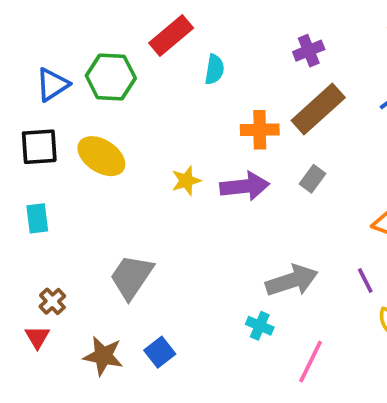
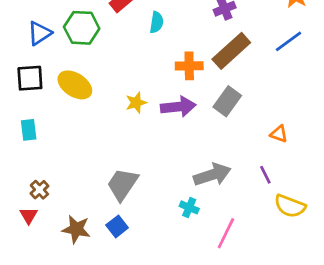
gray rectangle: (312, 179) -> (227, 101), size x1.5
gray trapezoid: (132, 277) -> (122, 184), moved

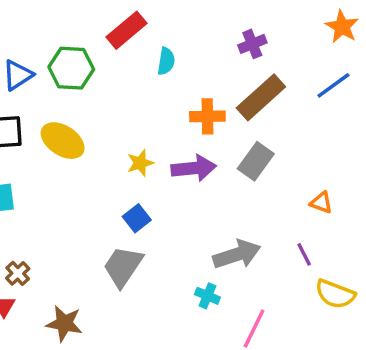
blue square: (117, 226) -> (137, 218), moved

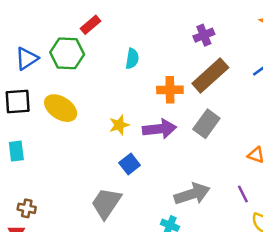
red rectangle: (126, 30) -> (91, 25), moved, size x0.7
cyan semicircle: (166, 61) -> (132, 59), moved
blue square: (137, 218) -> (130, 164), moved
brown cross: (18, 273) -> (27, 208), turned -36

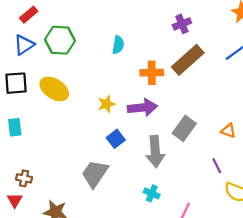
red rectangle: (91, 25) -> (29, 15), moved
gray rectangle: (206, 124) -> (184, 128), moved
gray arrow: (192, 194) -> (155, 152), moved, turned 104

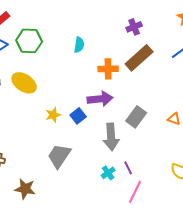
yellow star: (106, 104) -> (53, 115), moved
blue square: (116, 139) -> (78, 116), moved
purple line: (217, 166) -> (128, 168), moved
cyan cross: (152, 193) -> (108, 173), turned 32

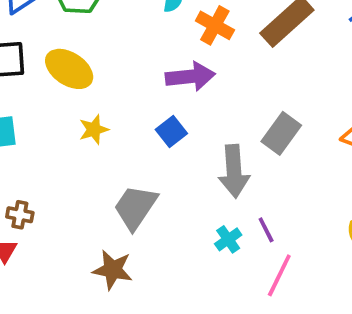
orange cross: (108, 69) -> (215, 25), moved, turned 30
purple arrow: (100, 99) -> (190, 77), moved
yellow star: (53, 115) -> (94, 130), moved
brown star: (25, 189) -> (113, 270), moved

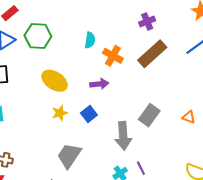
yellow ellipse: (69, 69) -> (55, 81), moved
purple arrow: (190, 77) -> (99, 84), size x0.7
yellow star: (94, 130) -> (60, 113), moved

